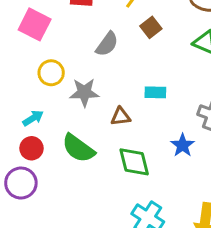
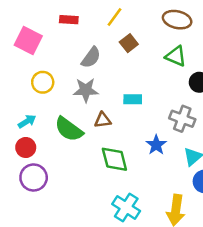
gray star: (84, 92) -> (86, 90), moved
green semicircle: (78, 148) -> (69, 129), moved
purple circle: (21, 183) -> (34, 177), moved

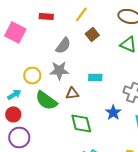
yellow circle: (43, 82) -> (32, 76), moved

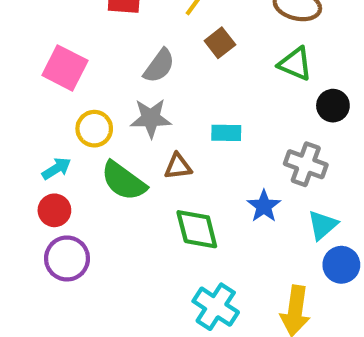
pink square: (15, 32) -> (65, 68), moved

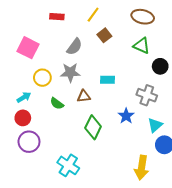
green semicircle: (124, 181) -> (57, 103), size x0.6
green diamond: (197, 229) -> (93, 127), turned 40
cyan cross: (216, 307) -> (68, 165), moved

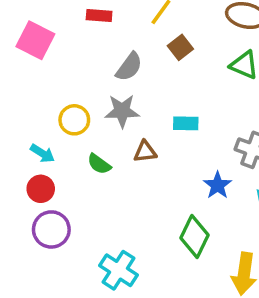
pink square: (28, 48) -> (35, 40), moved
cyan arrow: (24, 97) -> (42, 153), turned 64
green diamond: (93, 127) -> (195, 237), moved

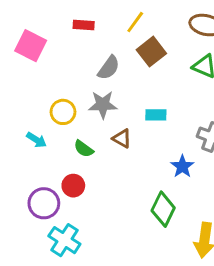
brown square: (180, 47) -> (151, 52), size x1.4
brown triangle: (145, 152) -> (122, 138), turned 36
red circle: (41, 189) -> (73, 186), moved
cyan cross: (119, 270) -> (64, 240), moved

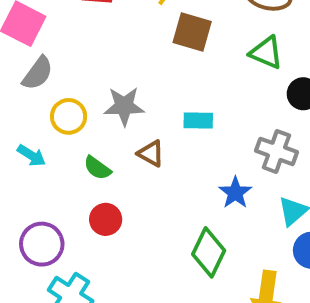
brown square: (151, 52) -> (192, 32), turned -36
gray semicircle: (109, 68) -> (38, 73), moved
red circle: (73, 186) -> (106, 219), moved

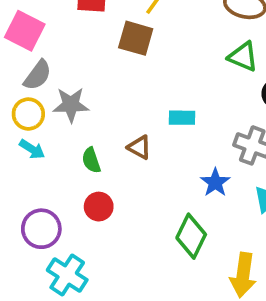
brown square: (192, 32) -> (136, 38), moved
gray star: (124, 106) -> (71, 105), moved
yellow circle: (69, 116) -> (28, 114), moved
green semicircle: (97, 168) -> (91, 160), turned 35

